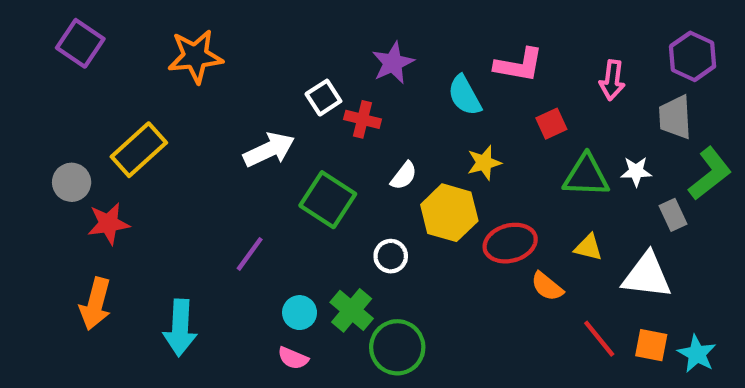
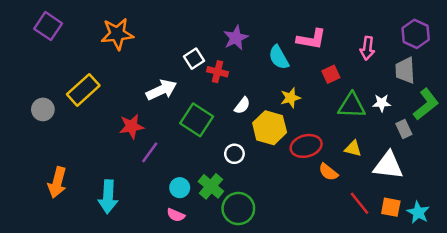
red star: (108, 224) -> (131, 126), moved

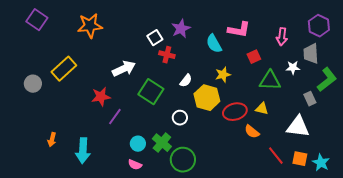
white square: (194, 59) -> (155, 38), moved
white star: (382, 103) -> (293, 68), moved
yellow triangle: (353, 149) -> (262, 109), moved
orange arrow: (57, 182) -> (52, 140), moved, size x0.6

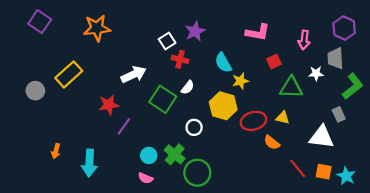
cyan semicircle: (214, 44) -> (223, 63), moved
white semicircle: (186, 81) -> (188, 87), moved
gray rectangle: (310, 99) -> (339, 114), moved

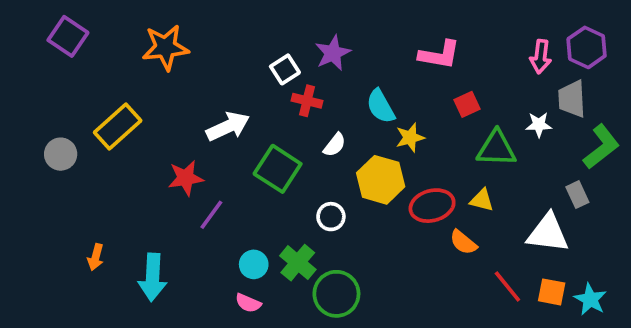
pink arrow: (304, 40) -> (541, 57), moved
white semicircle: (188, 87) -> (335, 145), moved

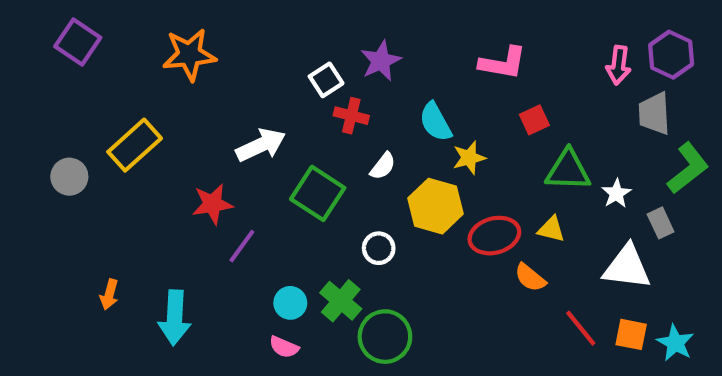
white star: (539, 125) -> (616, 193), moved, turned -30

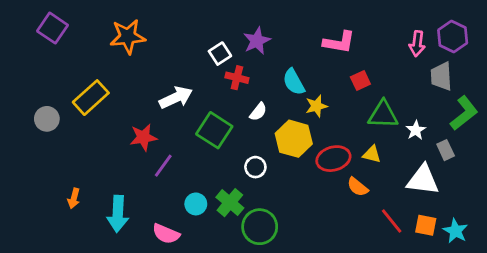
pink semicircle: (284, 347) -> (166, 234), moved, size x1.4

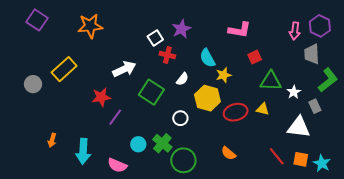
orange semicircle: (358, 187) -> (229, 153), moved

